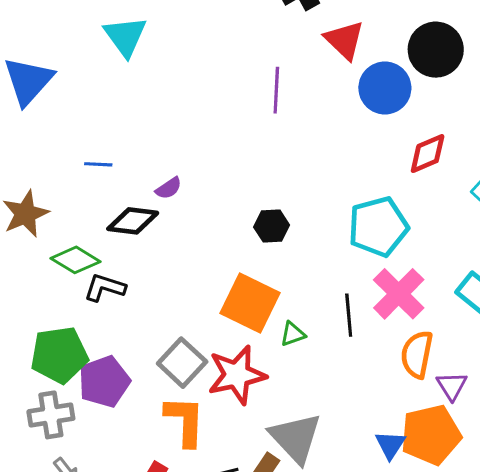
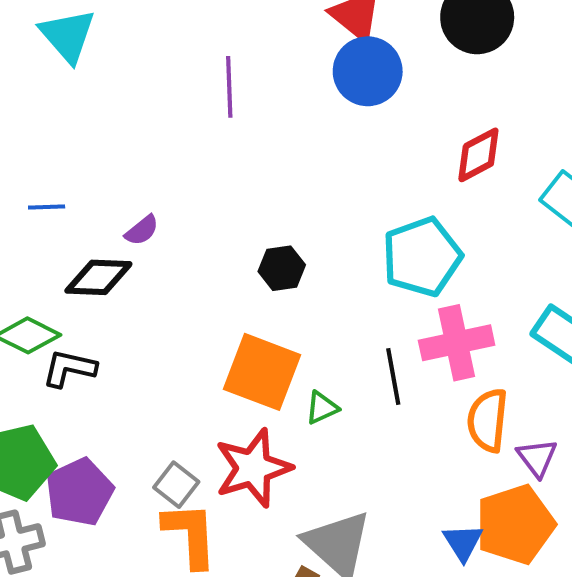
blue circle: (385, 88) -> (368, 71), moved
purple line: (276, 90) -> (229, 87), moved
pink cross: (399, 294) -> (457, 343), turned 38
gray square: (182, 363) -> (176, 485), moved, size x0.7

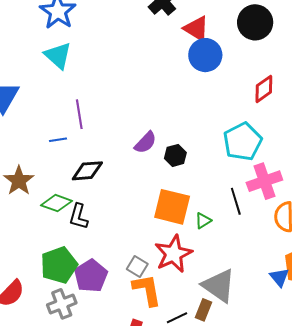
purple line: (229, 87) -> (79, 114), moved
purple semicircle: (142, 230) -> (145, 143), moved, size x1.4
black L-shape: (69, 368) -> (79, 217), turned -80

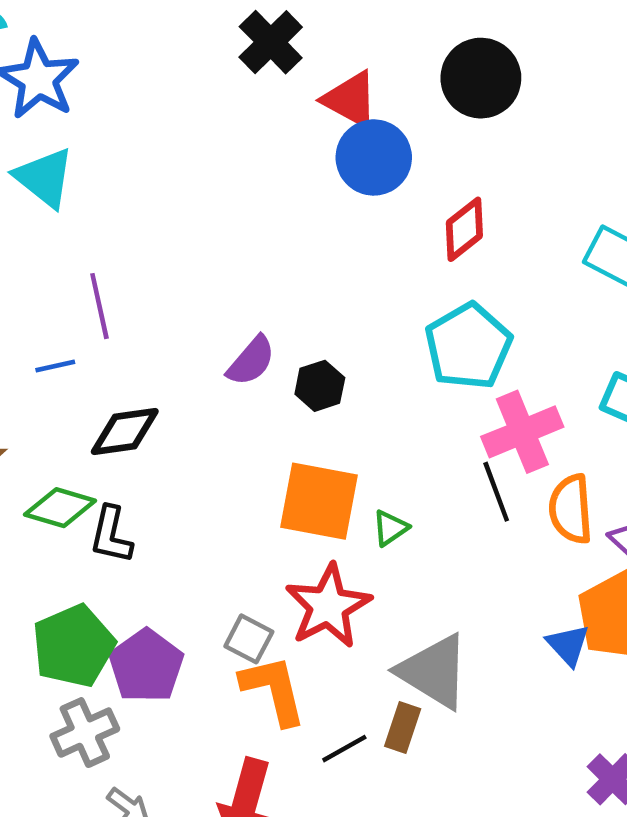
red diamond: (264, 89) -> (464, 229), moved
black line: (236, 201) -> (496, 492), moved

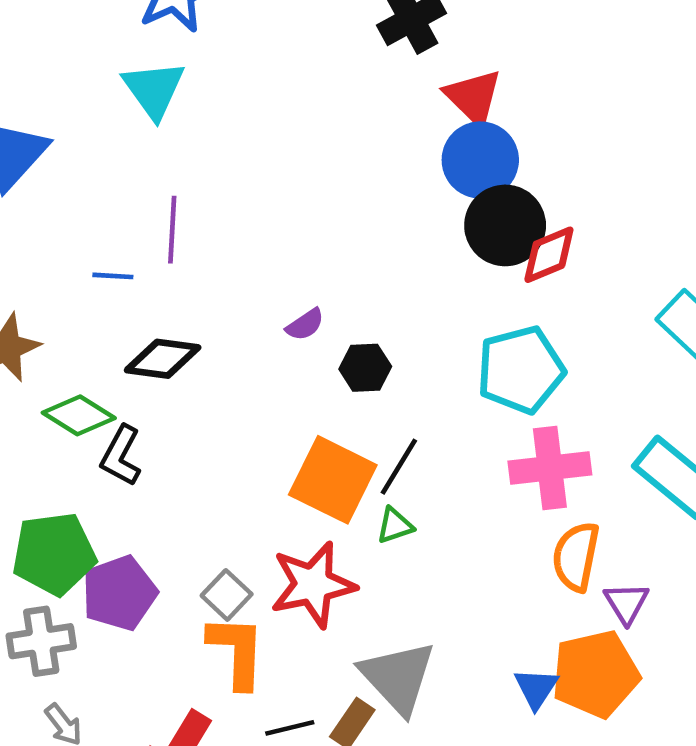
black circle: (481, 78) -> (505, 225), moved
purple semicircle: (251, 361) -> (305, 325), size x0.7
black line: (496, 492) -> (399, 467), moved, turned 36

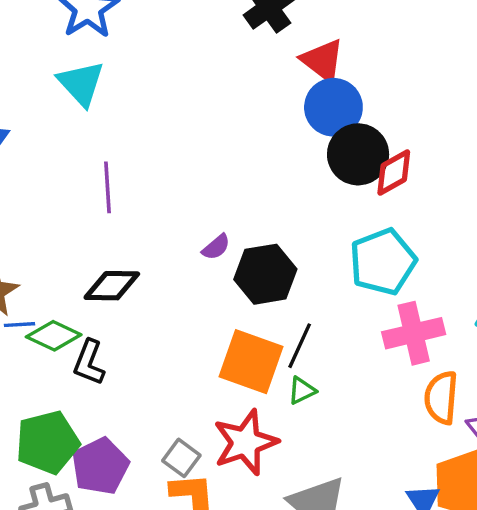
blue line: (113, 276) -> (20, 325), moved
black hexagon: (365, 368) -> (265, 274), size x1.6

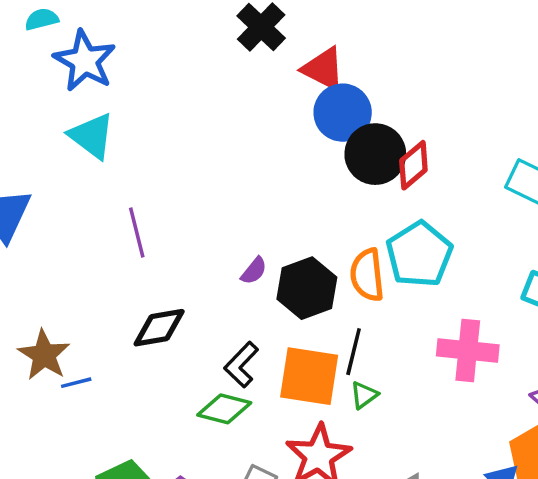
pink cross: (414, 333) -> (468, 350), moved, turned 30
green diamond: (54, 336) -> (224, 409), moved
black L-shape: (89, 363) -> (241, 365), moved, turned 33
orange semicircle: (441, 398) -> (367, 275), moved

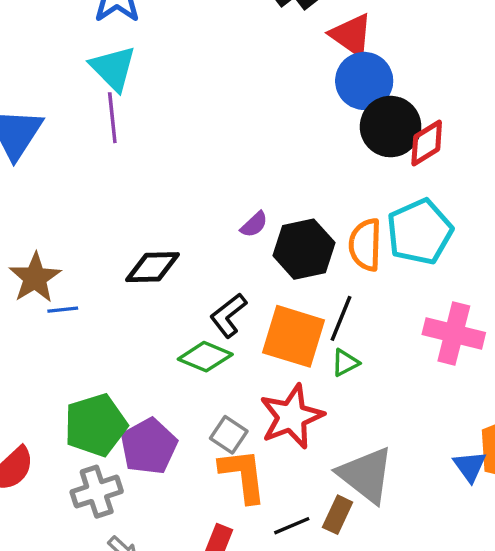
purple line: (137, 233) -> (112, 118), moved

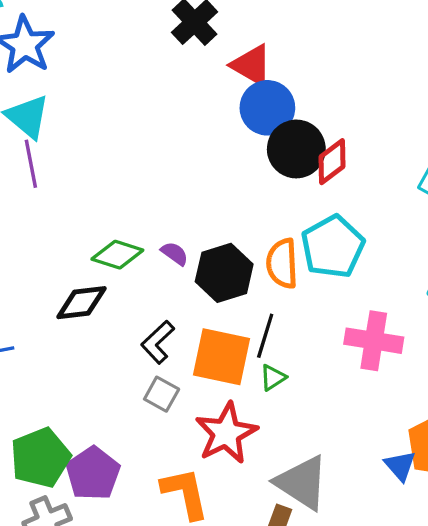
purple semicircle: (254, 224) -> (175, 254), turned -96
green diamond: (205, 357) -> (117, 255), moved
gray square: (229, 435) -> (162, 394), moved

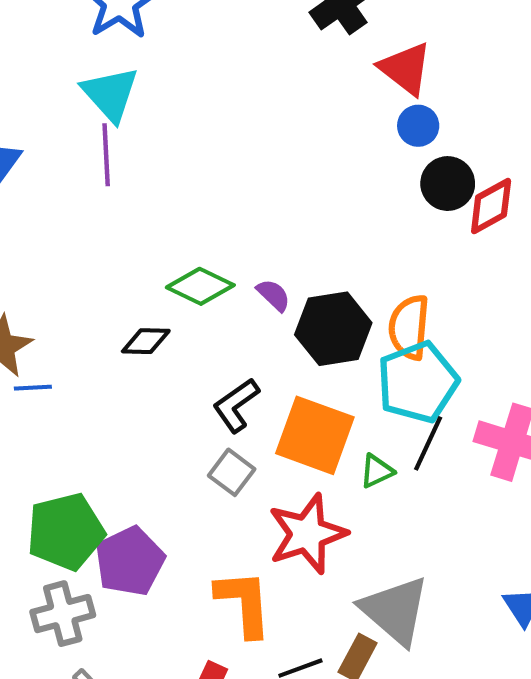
blue circle: (267, 108) -> (418, 126), size x0.6
black circle: (296, 149) -> (448, 184), size x0.7
cyan pentagon: (333, 247) -> (418, 382), moved
black diamond: (81, 303) -> (146, 341), size x0.7
black line: (265, 336) -> (428, 443), moved

